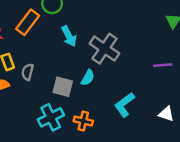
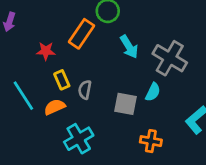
cyan cross: (51, 117) -> (79, 139), moved

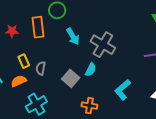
orange rectangle: (82, 34) -> (38, 27), turned -40
red star: (46, 51) -> (12, 31), moved
gray square: (126, 104) -> (71, 78), turned 30

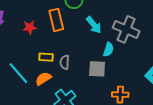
yellow rectangle: (24, 61) -> (46, 57), turned -56
cyan semicircle: (91, 70) -> (108, 50), moved
gray square: (71, 78) -> (97, 69), turned -30

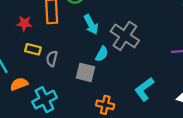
red star: (30, 27) -> (24, 23), moved
orange semicircle: (43, 79) -> (19, 84), moved

